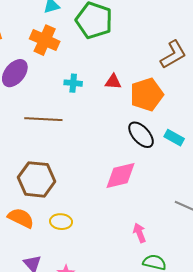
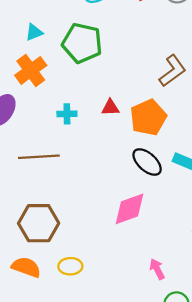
orange cross: (45, 40) -> (31, 70), turned 36

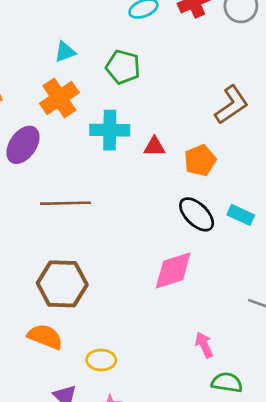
green pentagon: (82, 43) -> (123, 67), size x0.7
cyan cross: (67, 114) -> (110, 130), moved, size x1.6
orange pentagon: (148, 118) -> (200, 160), size x0.7
yellow ellipse: (70, 266) -> (101, 360), moved

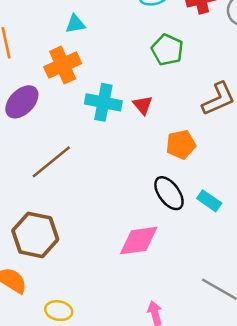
green pentagon: (123, 67) -> (167, 50), moved
red triangle: (154, 147) -> (143, 105), moved, turned 40
brown line: (65, 203) -> (51, 162), turned -48

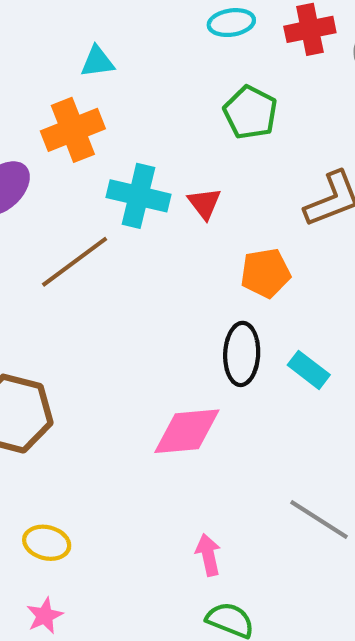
brown line: (51, 162) -> (75, 262), moved
black ellipse: (169, 193) -> (242, 354), turned 36

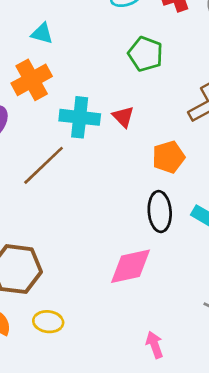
cyan triangle: (97, 62) -> (42, 33), turned 30
yellow ellipse: (47, 543) -> (48, 322), moved

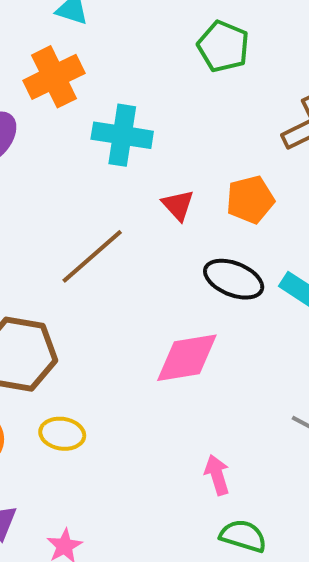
red triangle: (123, 117) -> (178, 205), moved
brown line: (44, 165) -> (92, 256), moved
black ellipse: (160, 212) -> (234, 279), turned -66

